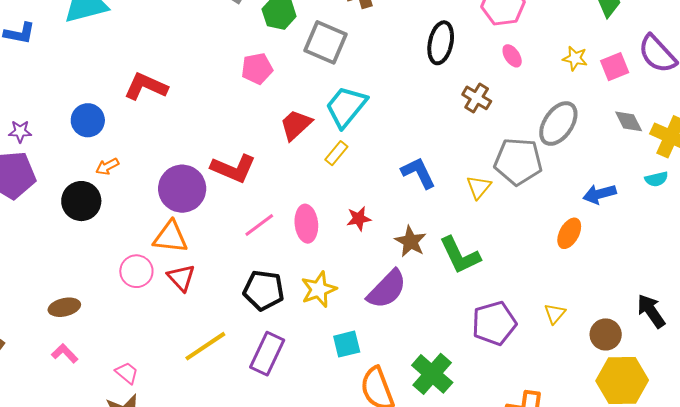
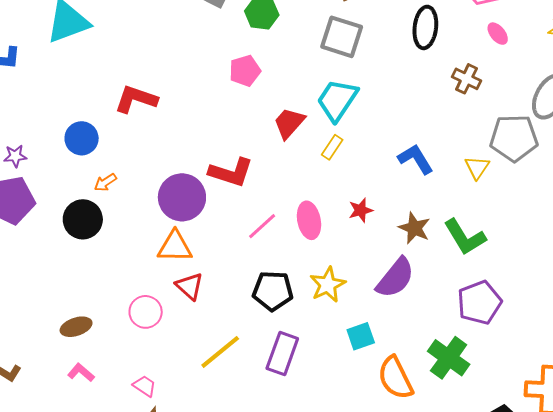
gray square: (326, 42) -> (342, 37), moved
pink circle: (136, 271) -> (146, 312), moved
purple pentagon: (494, 323) -> (479, 303), moved

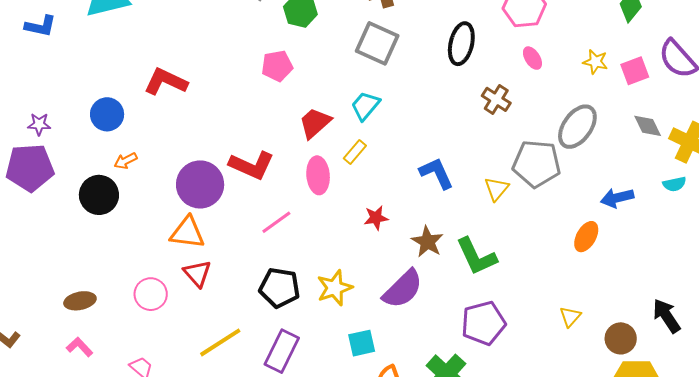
cyan trapezoid: (337, 100) -> (365, 106), size x0.7
pink ellipse: (309, 220) -> (318, 175), moved

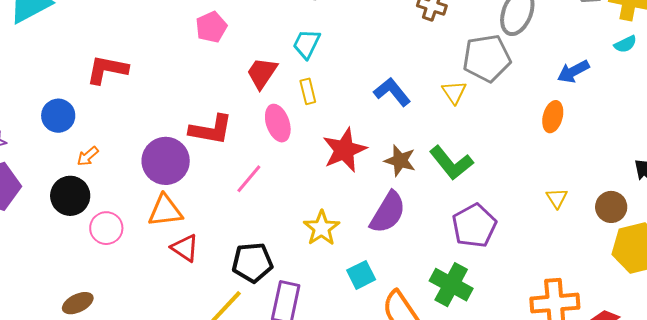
yellow rectangle: (355, 152) -> (308, 91), turned -40
red star: (376, 218) -> (344, 150), size x1.8
black pentagon: (280, 288) -> (252, 262), moved
pink circle: (151, 294) -> (106, 228), moved

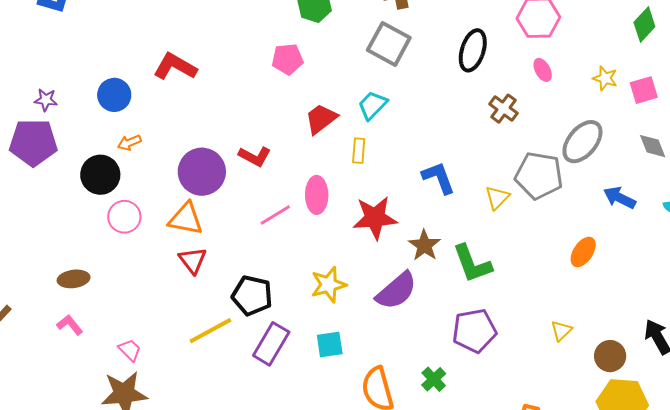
blue arrow: (573, 71) -> (620, 198), moved, turned 36
pink ellipse: (278, 123) -> (317, 195), moved
red L-shape: (211, 130) -> (255, 156), size x0.7
cyan square: (361, 275) -> (330, 344), moved
green cross: (451, 285) -> (434, 379), size x0.6

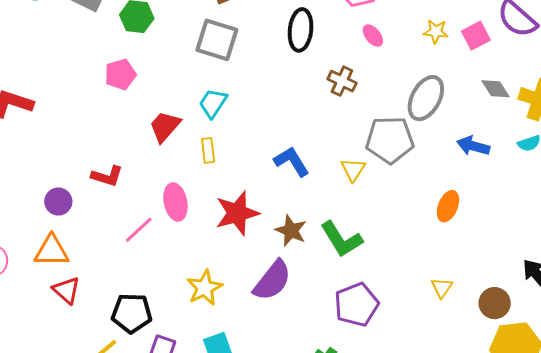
purple circle: (202, 172) -> (58, 202), size x0.6

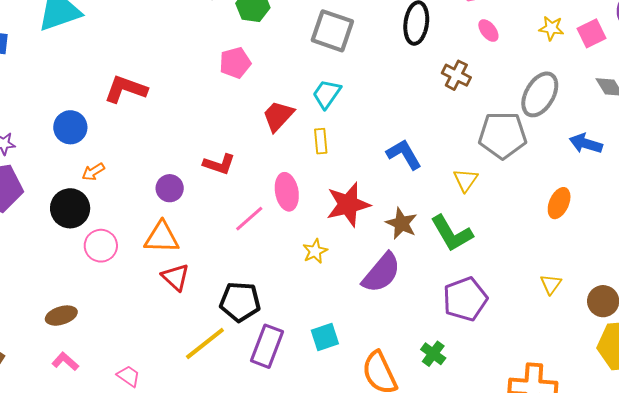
yellow triangle: (353, 170) -> (466, 180), moved
yellow star: (205, 288) -> (315, 251), moved, size x0.7

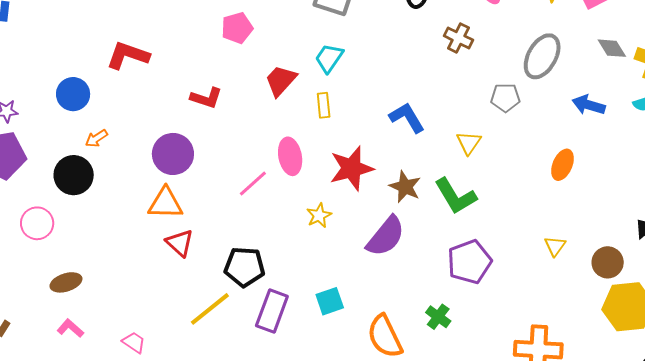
gray pentagon: (503, 135) -> (505, 98), size x0.6
red L-shape: (219, 164) -> (206, 98), moved
purple circle: (170, 188) -> (173, 154), size x1.5
pink circle: (101, 246) -> (37, 223), moved

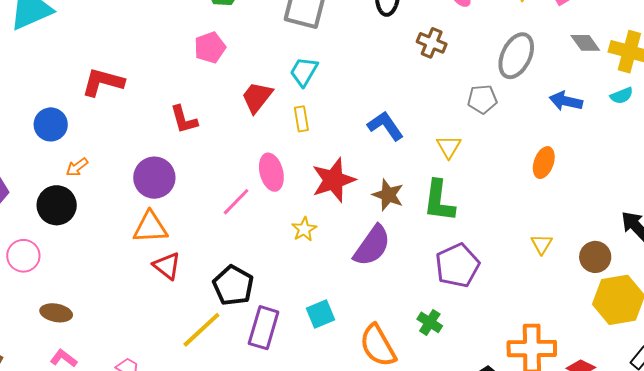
red L-shape: (206, 98) -> (184, 119), turned 60
green L-shape: (455, 196) -> (439, 201), turned 42
black pentagon: (245, 267) -> (233, 285), turned 30
brown ellipse: (66, 282) -> (56, 313), turned 32

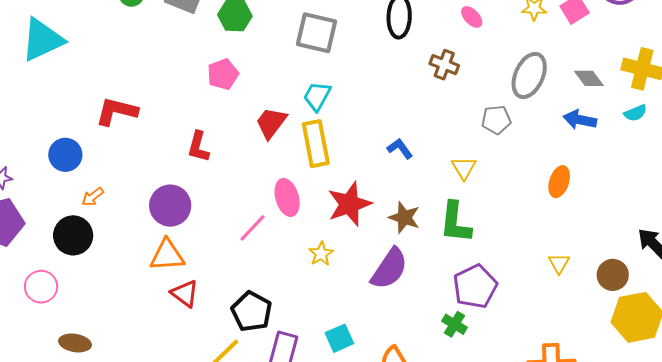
gray diamond: (585, 43) -> (589, 78), moved
red L-shape: (184, 119) -> (198, 147), turned 32
yellow rectangle: (301, 119) -> (316, 144), size x1.8
blue L-shape: (385, 126) -> (400, 149), size x0.7
green cross: (430, 322) -> (455, 324), moved

